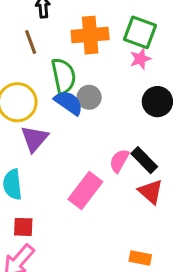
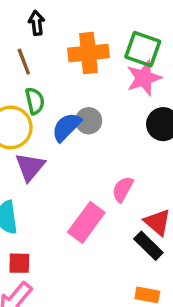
pink star: (140, 59) -> (144, 78), size x1.5
green semicircle: (64, 76) -> (35, 101), moved, size x0.7
blue semicircle: (69, 103) -> (66, 127), turned -80
black rectangle: (144, 160) -> (148, 246), moved

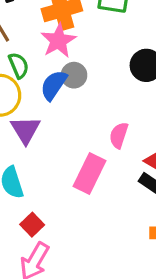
pink star: (144, 78) -> (58, 41), moved
red square: (19, 263) -> (32, 225), turned -35

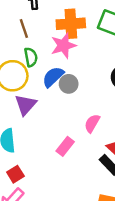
gray circle: (74, 75) -> (69, 84), moved
pink rectangle: (90, 174) -> (65, 146), size x0.7

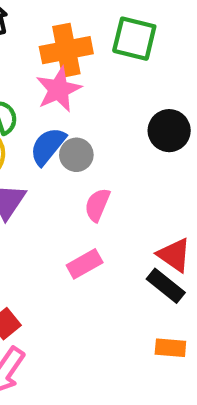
pink semicircle: (92, 123) -> (97, 205), moved
pink rectangle: (65, 146) -> (85, 264), turned 30

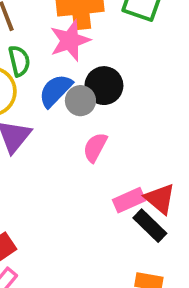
black circle: (169, 131) -> (104, 86), moved
pink rectangle: (85, 264) -> (129, 200), moved

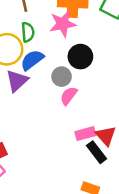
blue semicircle: (55, 91) -> (32, 60), moved
gray circle: (80, 101) -> (62, 77), moved

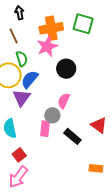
gray circle: (62, 77) -> (52, 115), moved
pink rectangle: (85, 134) -> (45, 129), moved, turned -56
black rectangle: (97, 152) -> (72, 136), moved

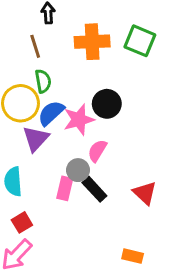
pink star: (47, 46) -> (79, 120), moved
black rectangle: (72, 136) -> (94, 189), moved

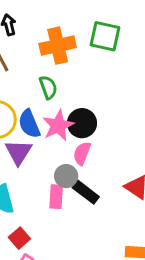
green semicircle: (43, 81) -> (48, 87), moved
black circle: (107, 104) -> (82, 123), moved
blue semicircle: (51, 113) -> (29, 124), turned -60

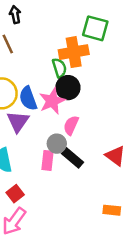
orange cross: (58, 46) -> (74, 52), moved
green semicircle: (48, 87) -> (59, 68), moved
black circle: (82, 123) -> (68, 88), moved

